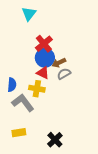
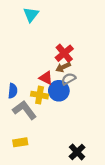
red cross: (44, 44) -> (64, 53), moved
blue circle: (45, 58) -> (59, 91), moved
black cross: (55, 140) -> (77, 152), moved

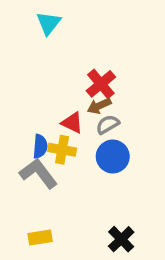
blue semicircle: (13, 91) -> (40, 146), moved
blue circle: (59, 91) -> (113, 157), moved
yellow rectangle: (20, 142) -> (40, 238), moved

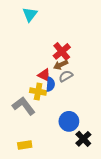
blue semicircle: (40, 146) -> (50, 84), moved
blue circle: (113, 157) -> (69, 121), moved
black cross: (121, 239) -> (83, 139), moved

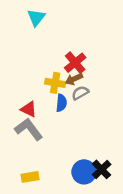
red triangle: (44, 75) -> (29, 109), moved
yellow cross: (38, 92) -> (55, 83), moved
blue circle: (69, 121) -> (84, 172), moved

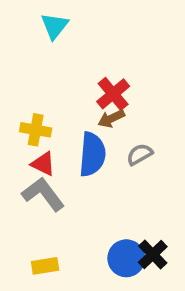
yellow cross: (55, 83) -> (36, 130), moved
gray semicircle: (80, 93) -> (140, 154), moved
blue semicircle: (61, 103) -> (92, 154), size x1.6

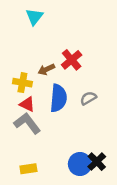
brown arrow: (111, 118) -> (46, 69), moved

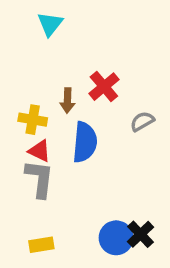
brown arrow: (46, 69) -> (67, 100), turned -63
gray semicircle: (88, 98) -> (142, 121), moved
gray L-shape: (27, 123) -> (40, 179), turned 44

